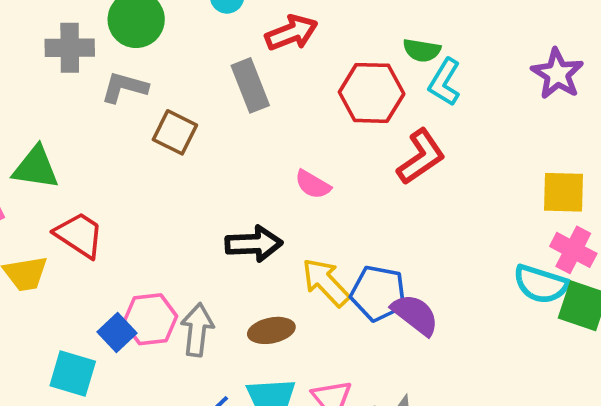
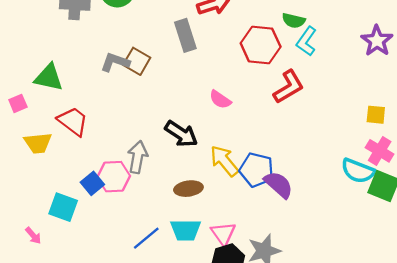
gray L-shape: (124, 87) -> (115, 62), moved
yellow square: (563, 192) -> (376, 115), size x0.7
black arrow: (254, 244) -> (181, 134), turned 32
gray arrow: (197, 330) -> (138, 157), moved

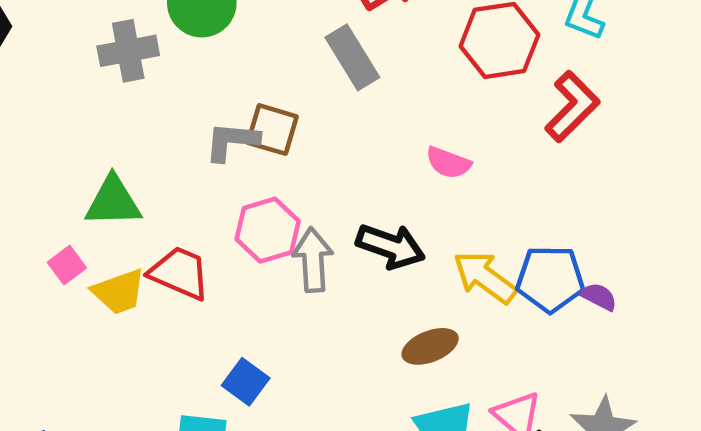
yellow trapezoid: (38, 143) -> (119, 292), moved
gray arrow: (138, 157) -> (313, 260), moved
pink hexagon: (114, 177) -> (268, 230), moved
purple semicircle: (279, 185) -> (599, 297), size x0.6

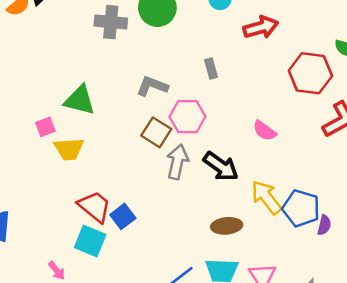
gray rectangle: (352, 57) -> (211, 69), moved, size x0.6
brown square: (272, 130) -> (156, 132), moved
pink hexagon: (268, 230) -> (187, 117), moved
red trapezoid: (180, 273) -> (95, 207), moved
purple semicircle: (599, 297) -> (324, 225), turned 60

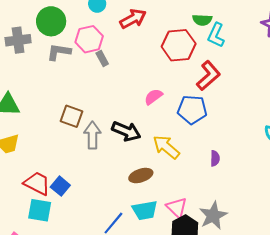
gray L-shape: (152, 86) -> (59, 52), moved
pink hexagon: (187, 117) -> (89, 39), moved
pink semicircle: (264, 131) -> (153, 97), turned 120
blue pentagon: (301, 208) -> (192, 110), moved

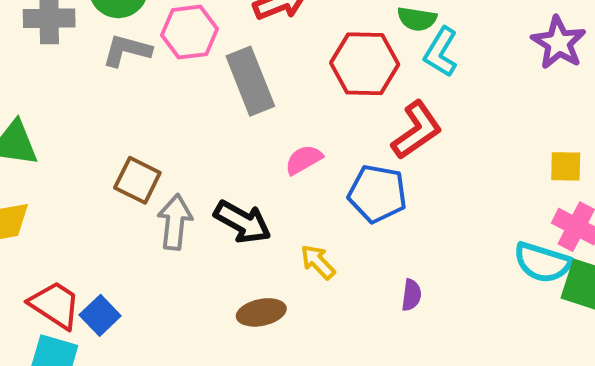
gray rectangle: (102, 58) -> (250, 81), moved, size x2.0
yellow arrow: (166, 147) -> (318, 262), size x0.7

